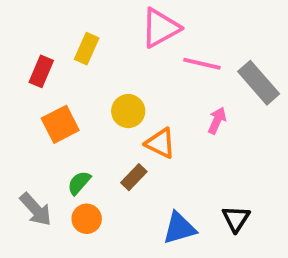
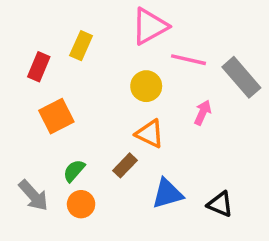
yellow circle: (128, 111) -> (146, 86), moved
black triangle: (236, 219) -> (220, 204), turned -40
blue triangle: (179, 228) -> (167, 194), moved

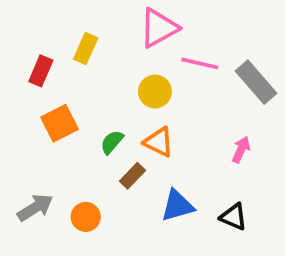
pink arrow: (203, 113) -> (241, 150), moved
green semicircle: (74, 171) -> (112, 142), moved
gray arrow: (33, 195) -> (35, 208), turned -80

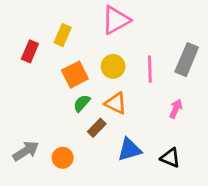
pink line: (200, 63) -> (150, 69), moved, turned 75
gray rectangle: (256, 82) -> (187, 60), turned 64
orange square: (60, 123) -> (75, 75), moved

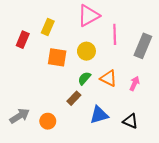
pink line: (150, 69) -> (115, 34), moved
orange square: (75, 75) -> (57, 57), turned 36
green semicircle: (82, 103) -> (84, 78), moved
orange triangle: (116, 103) -> (108, 78), moved

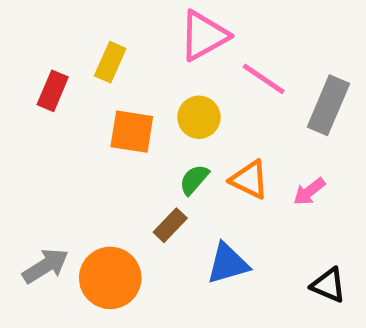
pink line: (115, 34) -> (264, 79), turned -54
pink arrow: (135, 84) -> (309, 192), turned -152
orange circle: (48, 121) -> (110, 278), size x1.6
black triangle: (130, 121) -> (328, 285), moved

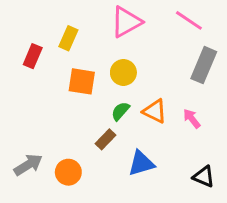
pink line: (264, 79) -> (189, 20), moved
pink arrow: (309, 192) -> (192, 119), turned 90
orange circle: (110, 278) -> (68, 172), size x0.7

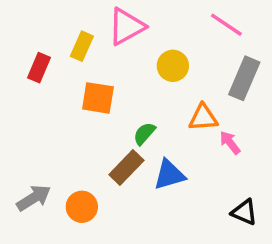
pink triangle: (126, 22) -> (126, 27), moved
yellow circle: (123, 72) -> (173, 66), moved
orange triangle: (155, 111) -> (203, 118), moved, turned -30
brown rectangle: (106, 139) -> (126, 168), size x1.4
blue triangle: (141, 163) -> (169, 175), moved

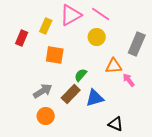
pink line: (226, 25) -> (101, 14), moved
gray arrow: (34, 198) -> (43, 91), moved
black triangle: (244, 212) -> (116, 124), moved

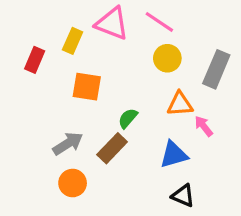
pink triangle: (71, 15) -> (112, 24), turned 50
yellow circle: (97, 37) -> (167, 58), moved
blue triangle: (95, 98) -> (174, 155), moved

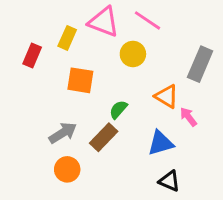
yellow circle: (167, 58) -> (133, 54), moved
orange triangle: (180, 104) -> (166, 96), turned 35

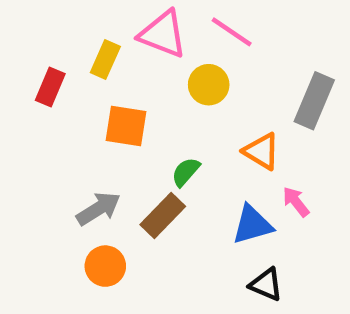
pink arrow: (188, 117) -> (296, 202), moved

